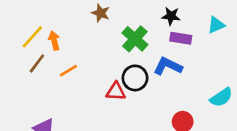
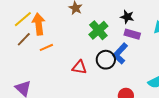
orange arrow: (54, 41) -> (39, 24), size x1.5
blue L-shape: (168, 66) -> (120, 53), turned -80
black circle: (135, 78) -> (106, 60), moved

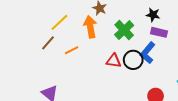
yellow line: (23, 19) -> (59, 22), moved
orange arrow: (39, 24) -> (90, 27), moved
red triangle: (79, 67) -> (114, 61), moved

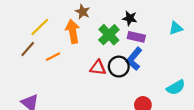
black star: (153, 15) -> (130, 18), moved
purple rectangle: (159, 32) -> (136, 37), moved

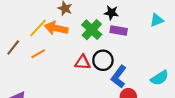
yellow line: (40, 27) -> (38, 28), moved
orange arrow: (73, 31) -> (56, 28), turned -65
blue L-shape: (134, 59) -> (119, 77), moved

